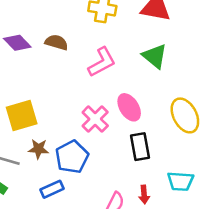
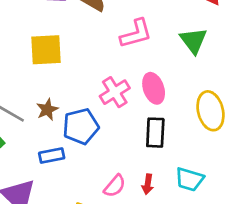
yellow square: (22, 115) -> (46, 50), moved
brown star: (38, 149) -> (47, 110), turned 30

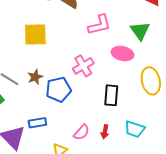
pink ellipse: (154, 88) -> (122, 53), moved, turned -60
blue rectangle: (52, 156) -> (37, 123), moved

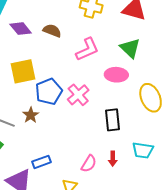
blue pentagon: (59, 90) -> (49, 92), moved

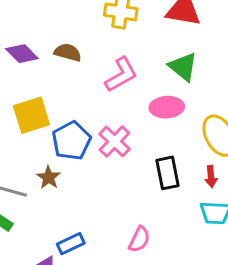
red arrow: (113, 159) -> (211, 177), moved

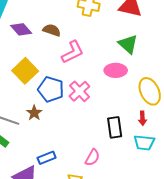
pink L-shape: (121, 75) -> (73, 52), moved
yellow square: (31, 115) -> (25, 71), turned -30
blue pentagon: (71, 141) -> (51, 89), turned -30
black rectangle: (168, 173) -> (115, 127), moved

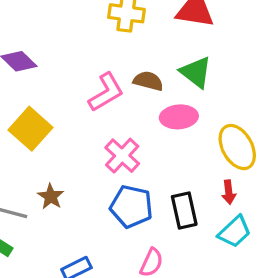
brown semicircle: (52, 30) -> (148, 81), moved
blue pentagon: (51, 89) -> (131, 207), moved
cyan trapezoid: (144, 143) -> (235, 232), turned -45

